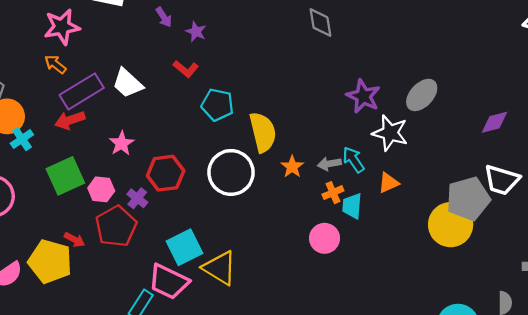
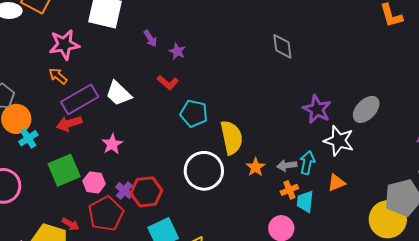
cyan arrow: (353, 160) -> (307, 163), turned 45
red hexagon: (166, 173) -> (146, 192), moved

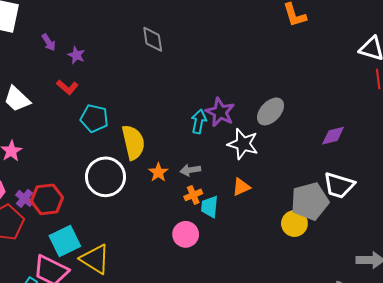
gray diamond: (282, 46) -> (153, 39), moved
cyan arrow: (307, 163) -> (199, 122), moved
yellow circle: (388, 219) -> (294, 224), size x0.7

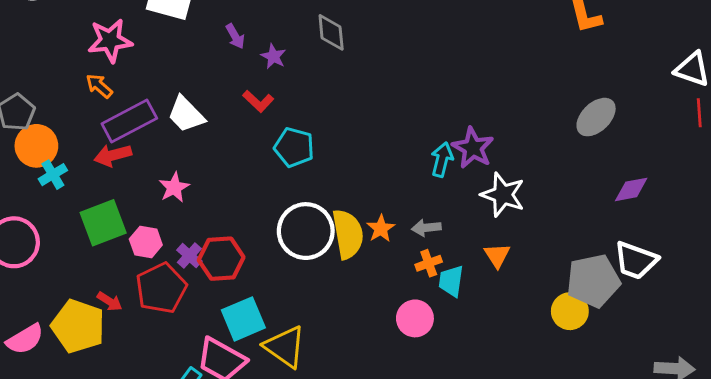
gray diamond: (153, 39) -> (331, 32), moved
gray ellipse: (271, 111) -> (596, 117), moved
yellow semicircle: (133, 142) -> (348, 234), moved
orange triangle: (241, 187) -> (497, 255), turned -42

